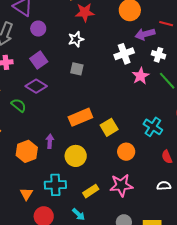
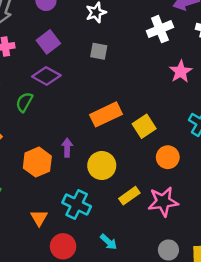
pink star: (141, 76) -> (181, 72), moved
green semicircle: (19, 105) -> (24, 102), turned -98
cyan cross: (55, 185) -> (77, 204), turned 30
yellow rectangle: (91, 191) -> (129, 196), moved

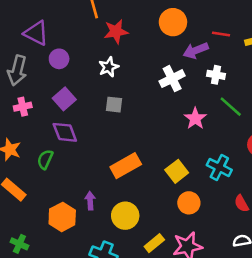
purple diamond: (46, 76) -> (65, 132), turned 44
yellow square: (144, 126) -> (177, 171), moved

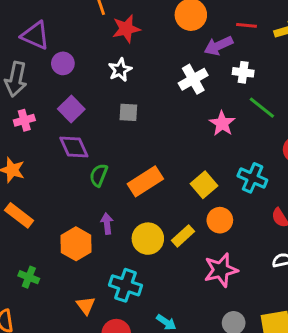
green semicircle: (45, 159) -> (99, 175), moved
yellow rectangle: (154, 243) -> (183, 236), moved

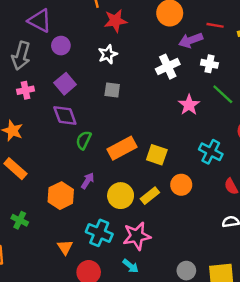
yellow square: (204, 185) -> (157, 155), moved, turned -35
purple arrow: (107, 224) -> (88, 181), turned 35
pink star: (221, 270) -> (137, 236), moved

